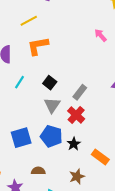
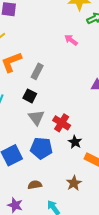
gray rectangle: (80, 92) -> (37, 71), moved
black star: (74, 144) -> (75, 142), moved

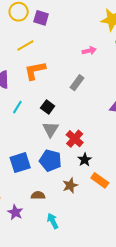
pink arrow: (71, 40) -> (89, 51), moved, turned 120
gray rectangle: (37, 71) -> (77, 83), moved
brown star: (74, 183) -> (70, 185), moved

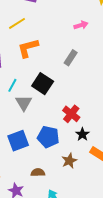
black square: (48, 107) -> (43, 84), size x1.5
gray triangle: (50, 129) -> (24, 103), moved

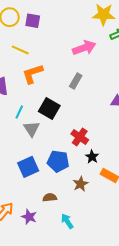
yellow line: (17, 23) -> (20, 50), turned 60
pink arrow: (81, 25) -> (84, 48), size x1.6

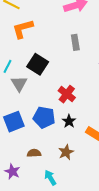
gray rectangle: (76, 81) -> (75, 42), moved, turned -42
black star: (92, 157) -> (69, 121), moved
brown star: (80, 184) -> (66, 152), moved

